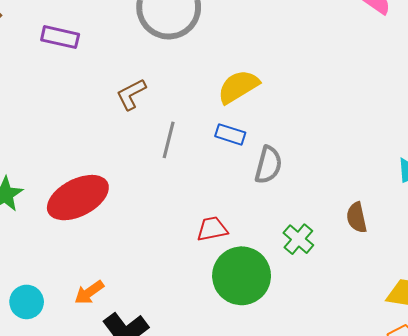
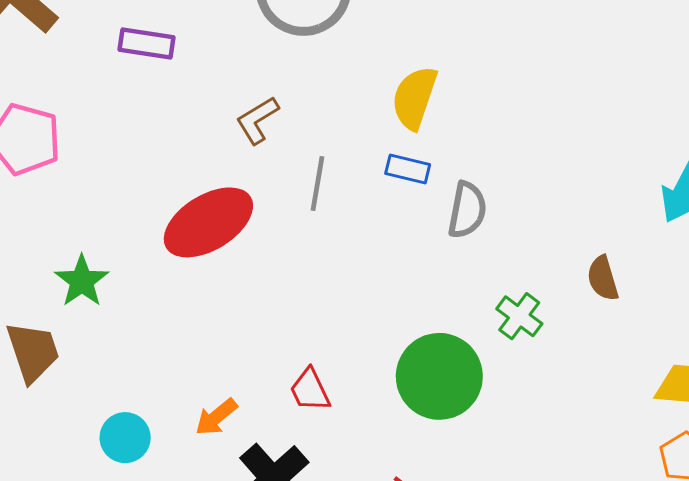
yellow semicircle: (238, 87) -> (414, 98), turned -36
red ellipse: (78, 198) -> (208, 222), moved
red trapezoid: (212, 229) -> (310, 390), moved, turned -100

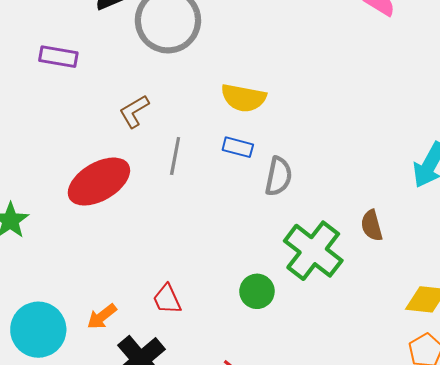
yellow semicircle: (414, 98) -> (243, 98), turned -99
green cross: (519, 316) -> (313, 251), size x1.8
green circle: (439, 376) -> (257, 291), size x0.6
cyan circle: (125, 438) -> (38, 330), size x1.6

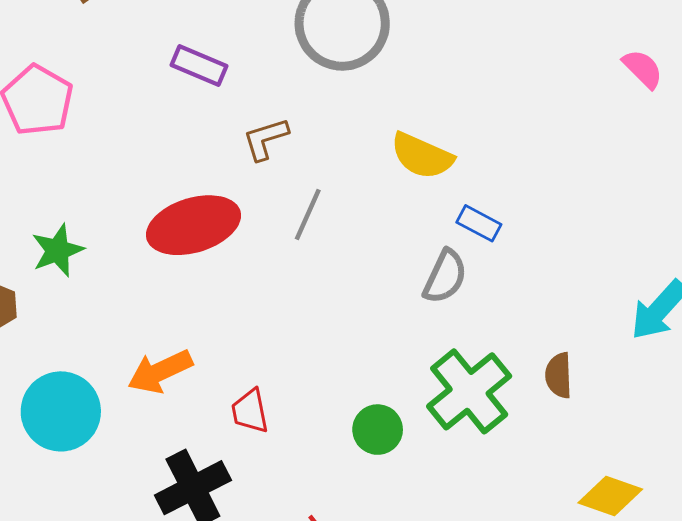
purple rectangle: (58, 57) -> (199, 65), moved
blue rectangle: (238, 147) -> (479, 223), moved
orange arrow: (102, 317) -> (160, 371), moved, size x1.4

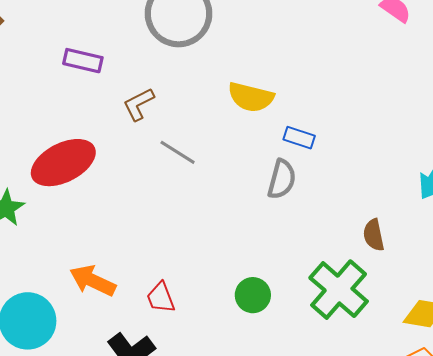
gray line: (308, 215) -> (178, 152), turned -72
red ellipse: (193, 225) -> (63, 163), moved
orange arrow: (160, 371) -> (93, 281), turned 60
green cross: (469, 391) -> (339, 290), moved

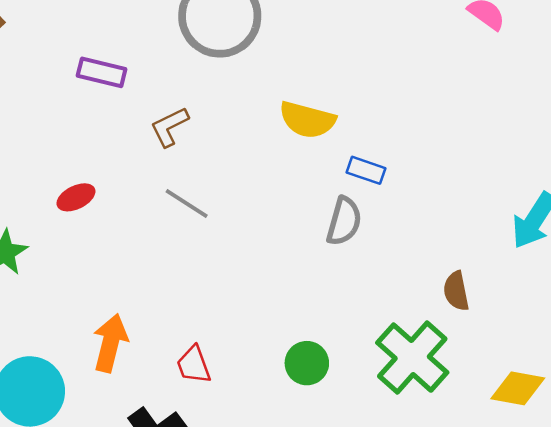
gray line: (178, 152) -> (187, 203), moved
red ellipse: (63, 163) -> (76, 197), size x0.5
orange arrow: (93, 281) -> (110, 343), turned 78

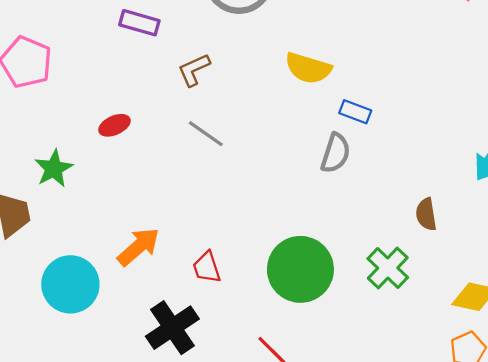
orange arrow: (110, 343) -> (138, 247), turned 33
green cross: (412, 358) -> (388, 268), size x0.7
green circle: (307, 363) -> (300, 269), size x1.8

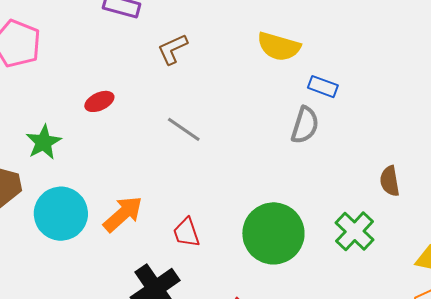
gray line: (206, 134) -> (184, 129), moved
cyan circle: (70, 284) -> (61, 214), moved

